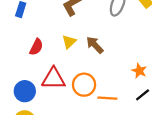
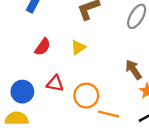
brown arrow: (95, 45) -> (134, 70), moved
red triangle: (54, 79) -> (55, 84), size x0.7

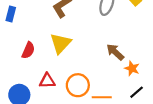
yellow triangle: (78, 47) -> (61, 43), size x1.5

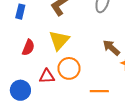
blue rectangle: (11, 14) -> (20, 12), moved
orange circle: (78, 85) -> (69, 68), moved

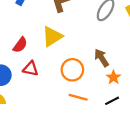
red semicircle: (28, 47) -> (20, 45), moved
orange circle: (69, 68) -> (72, 70), moved

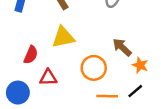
yellow triangle: (52, 37) -> (63, 37), turned 35
black line: (112, 101) -> (135, 91), moved

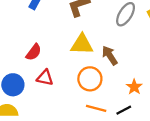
yellow triangle: (63, 37) -> (82, 44), moved
brown arrow: (122, 47) -> (110, 55), moved

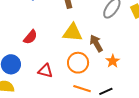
red triangle: (45, 78) -> (45, 71), moved
orange star: (134, 87) -> (113, 61), moved

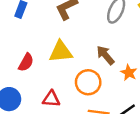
yellow triangle: (73, 32) -> (61, 52), moved

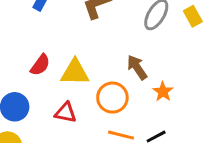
yellow triangle: (61, 52) -> (75, 72), moved

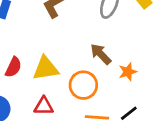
orange star: (163, 92) -> (128, 72), turned 30

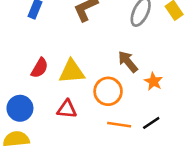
orange star: (128, 72) -> (153, 81), turned -30

